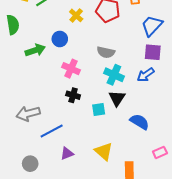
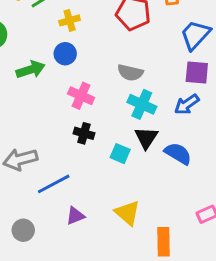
yellow cross: (76, 15) -> (70, 20), moved, turned 32
cyan square: (99, 109) -> (120, 154), turned 32
blue semicircle: (139, 122) -> (178, 154), moved

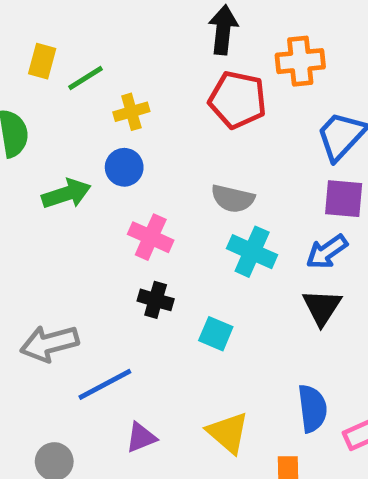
black triangle: (146, 138) -> (322, 307), moved
blue semicircle: (178, 154) -> (312, 408), moved, turned 52

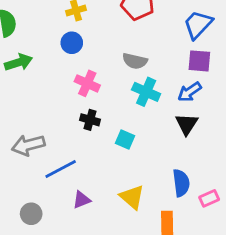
green arrow: (66, 194) -> (19, 62), moved

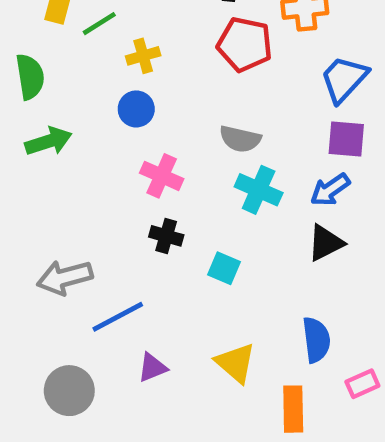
black triangle: (187, 124) -> (326, 243), turned 30
pink rectangle: (209, 198) -> (362, 384), moved
gray circle: (31, 214) -> (69, 391), size x1.4

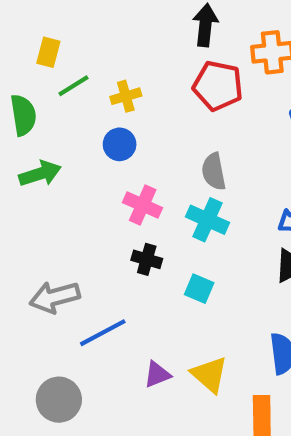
green line: (99, 24) -> (74, 86), moved
gray semicircle: (240, 139) -> (214, 172), turned 66
cyan cross: (259, 190) -> (207, 220), moved
purple triangle: (152, 368) -> (157, 375), moved

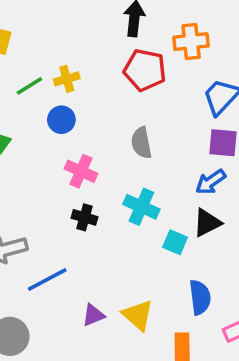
green line: (74, 86) -> (29, 86), moved
cyan cross: (207, 220) -> (141, 207), moved
cyan square: (199, 289) -> (175, 242), moved

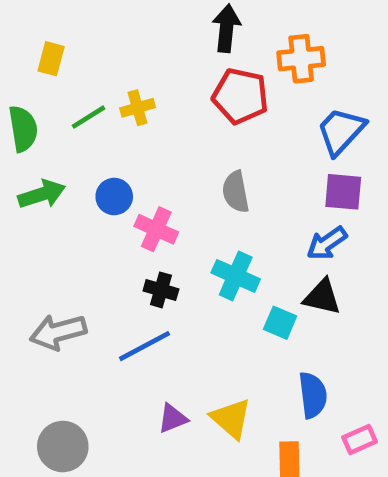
blue circle: (61, 120) -> (114, 197), moved
black triangle: (207, 223) -> (322, 297), turned 40
blue line: (47, 280) -> (145, 346), moved

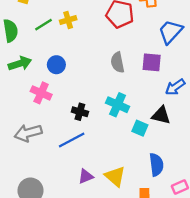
purple square: (343, 192) -> (152, 62), moved
pink cross: (156, 229) -> (41, 93), moved
blue arrow: (327, 243) -> (175, 87), moved

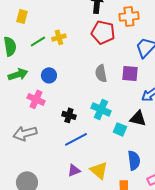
blue line: (72, 140) -> (76, 139), moved

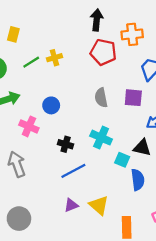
blue circle: (49, 75) -> (51, 105), moved
gray arrow: (25, 133) -> (17, 164), turned 85
blue semicircle: (134, 160) -> (138, 180), moved

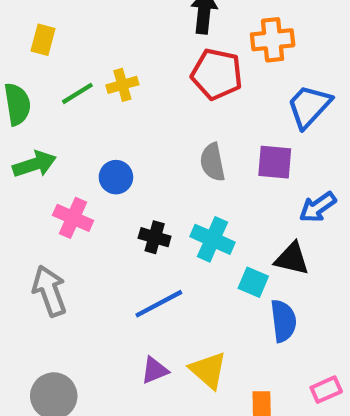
black cross: (66, 144) -> (155, 237), moved

